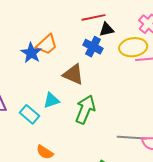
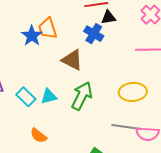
orange trapezoid: (47, 45) -> (48, 28), turned 110
yellow ellipse: (133, 47) -> (133, 92), moved
cyan triangle: (51, 100) -> (49, 96), moved

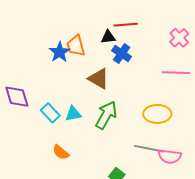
black triangle: (108, 17) -> (108, 37), moved

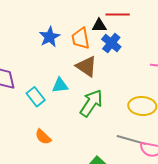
orange trapezoid: (76, 46) -> (81, 38), moved
cyan triangle: (73, 114) -> (60, 85), moved

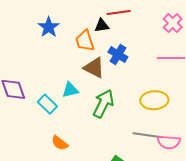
blue star: (50, 37) -> (49, 27), moved
blue cross: (111, 43) -> (118, 55), moved

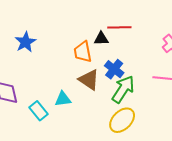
blue star: (49, 27) -> (25, 42), moved
yellow ellipse: (154, 100) -> (122, 120), moved, turned -48
green arrow: (103, 104) -> (123, 89), moved

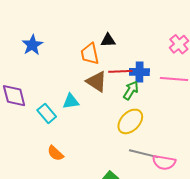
red line: (119, 27) -> (120, 71), moved
blue cross: (114, 69) -> (139, 72), moved, turned -36
green arrow: (123, 89) -> (131, 90), size x0.7

